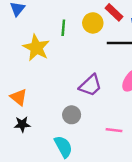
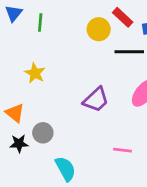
green line: (63, 28) -> (40, 23), moved
yellow star: (36, 48) -> (35, 73), moved, size x0.7
gray circle: (72, 115) -> (43, 133), moved

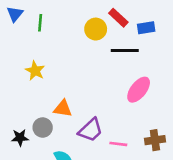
purple trapezoid: (96, 100) -> (91, 130), moved
orange triangle: (15, 113) -> (63, 109), moved, turned -30

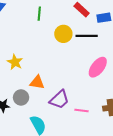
green line: (40, 23) -> (39, 14), moved
yellow circle: (96, 29) -> (63, 34), moved
yellow star: (35, 71) -> (15, 62), moved

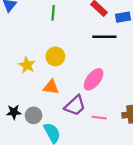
yellow circle: (63, 34) -> (55, 56), moved
pink ellipse: (98, 67) -> (94, 79), moved
gray circle: (21, 97) -> (33, 115), moved

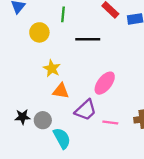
black line: (104, 37) -> (88, 39), moved
yellow circle: (55, 56) -> (39, 32), moved
yellow star: (27, 65) -> (52, 68), moved

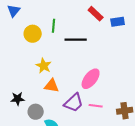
green line: (63, 14) -> (54, 26), moved
black star: (23, 117) -> (18, 99), moved
pink line: (110, 122) -> (96, 106), moved

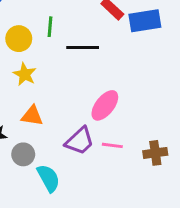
blue rectangle: (118, 22) -> (145, 21), size x1.5
yellow star: (44, 66) -> (25, 74), moved
orange triangle: (52, 86) -> (32, 116), moved

